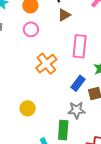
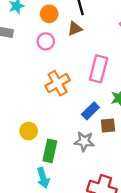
brown triangle: (64, 15) -> (75, 29), moved
green rectangle: (63, 130) -> (50, 151), moved

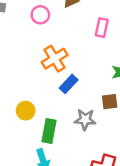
pink rectangle: (99, 69) -> (102, 28), moved, size x0.7
blue rectangle: (90, 111) -> (69, 84), moved

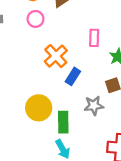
pink rectangle: (102, 28) -> (94, 38), moved
yellow circle: (26, 111) -> (39, 108), size x1.5

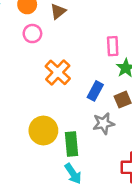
pink rectangle: (94, 38) -> (113, 46), moved
blue rectangle: (73, 76) -> (95, 91), moved

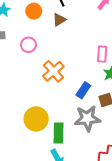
pink circle: (32, 34) -> (28, 45), moved
gray star: (103, 123) -> (87, 118), size x1.4

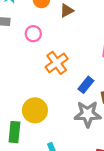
green rectangle: (59, 133) -> (14, 132), moved

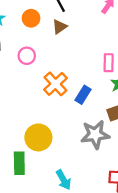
blue rectangle: (86, 85) -> (83, 95), moved

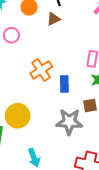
pink circle: (27, 56) -> (11, 35), moved
blue rectangle: (83, 95) -> (64, 84), turned -42

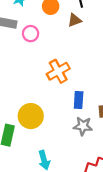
blue rectangle: (64, 84) -> (79, 100), moved
gray star: (69, 122) -> (83, 126), size x0.7

